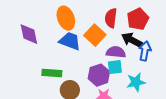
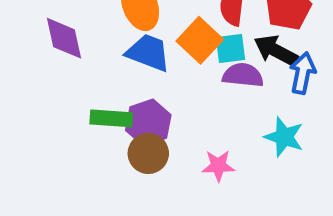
cyan square: (115, 67) -> (231, 48), moved
purple hexagon: (99, 75) -> (148, 123), moved
cyan star: (136, 82) -> (284, 137), turned 30

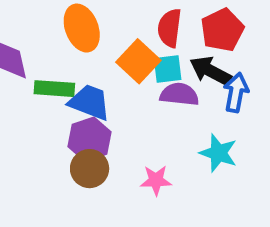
blue trapezoid: (148, 53) -> (90, 102), moved
green rectangle: (111, 118) -> (54, 89), moved

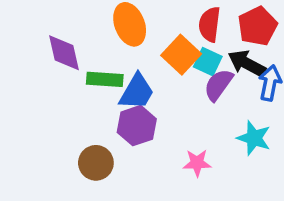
cyan square: (168, 69) -> (208, 62), turned 32
purple semicircle: (179, 94) -> (218, 85), turned -60
blue trapezoid: (90, 102) -> (137, 92), turned 99
brown circle: (90, 169) -> (96, 163), moved

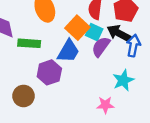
blue trapezoid: (137, 92) -> (68, 51), moved
cyan star: (254, 138) -> (123, 80), turned 30
pink star: (197, 163) -> (105, 105), moved

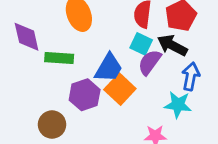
orange square: (77, 28) -> (120, 89), moved
blue arrow: (133, 46) -> (191, 76), moved
cyan star: (123, 80) -> (178, 105), turned 30

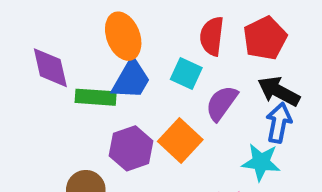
cyan square: (141, 44) -> (186, 74), moved
black arrow: (172, 45) -> (279, 91), moved
blue trapezoid: (109, 68) -> (131, 79), moved

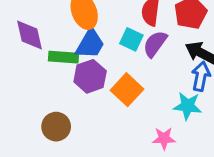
purple semicircle: (222, 103) -> (155, 44), moved
purple hexagon: (131, 148) -> (90, 76), moved

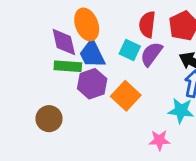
purple diamond: (30, 35) -> (64, 42), moved
blue trapezoid: (90, 44) -> (92, 54), turned 124
brown circle: (56, 127) -> (49, 119), moved

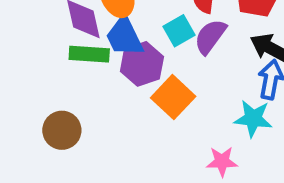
cyan square: (130, 50) -> (179, 31), turned 35
purple hexagon: (92, 84) -> (142, 64), moved

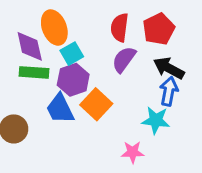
cyan square: (179, 31) -> (72, 54), moved
blue trapezoid: (124, 37) -> (60, 109), moved

